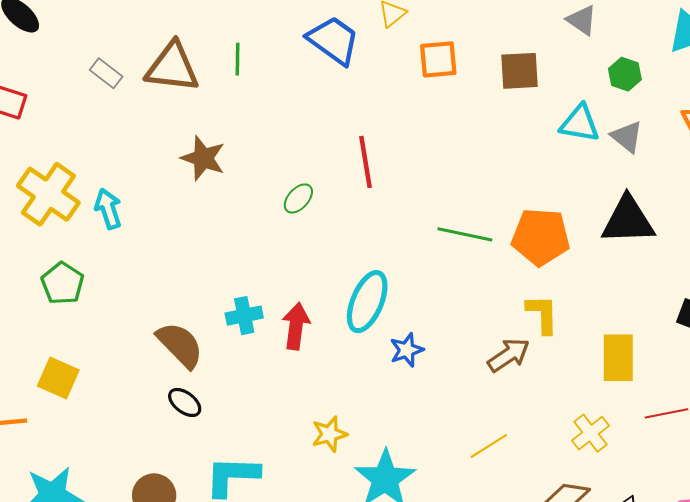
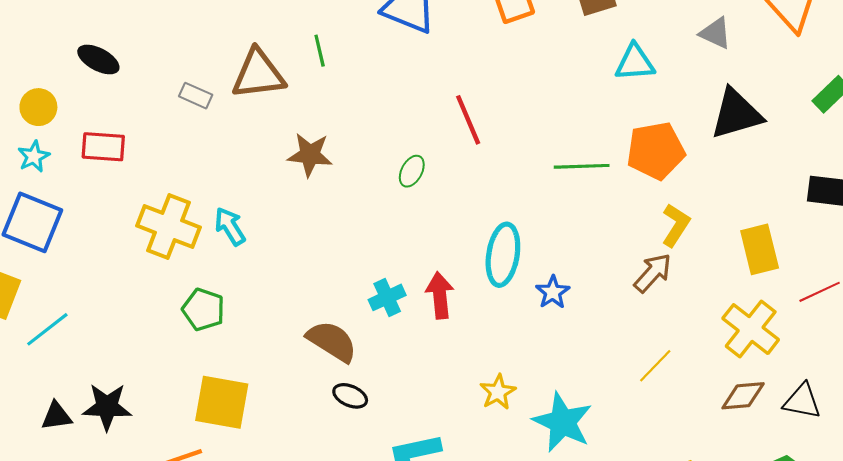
cyan triangle: (580, 123) -> (635, 62), moved
yellow L-shape: (542, 314) -> (676, 225), turned 48
yellow square: (58, 378) -> (222, 402), size x1.4
yellow cross: (591, 433) -> (751, 329), size x1.5

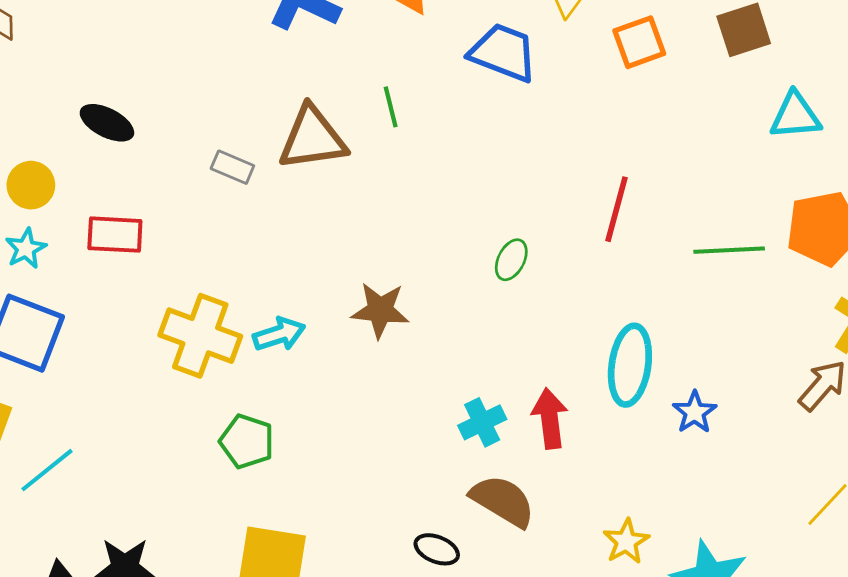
red line: (468, 120) -> (616, 209), moved, turned 39
brown star: (310, 155) -> (380, 310), moved
cyan arrow: (230, 226) -> (279, 334), turned 105
brown semicircle: (332, 341) -> (503, 501), moved

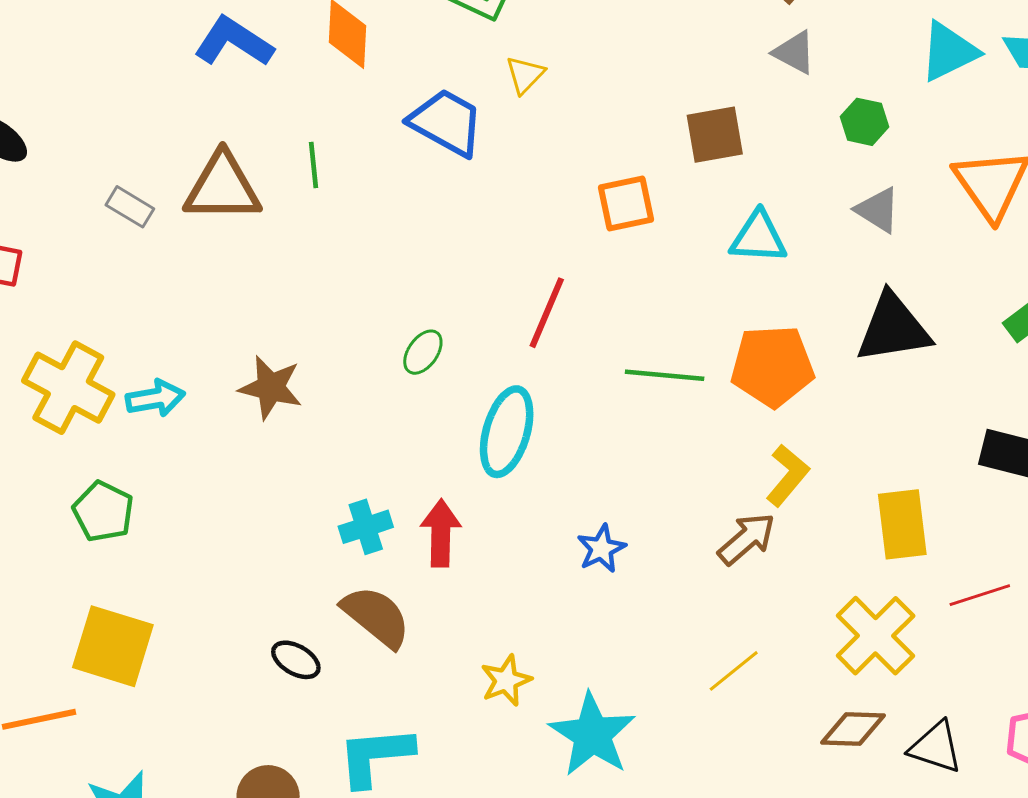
orange square: (639, 42) -> (626, 204), moved
cyan ellipse: (630, 365) -> (507, 432), moved

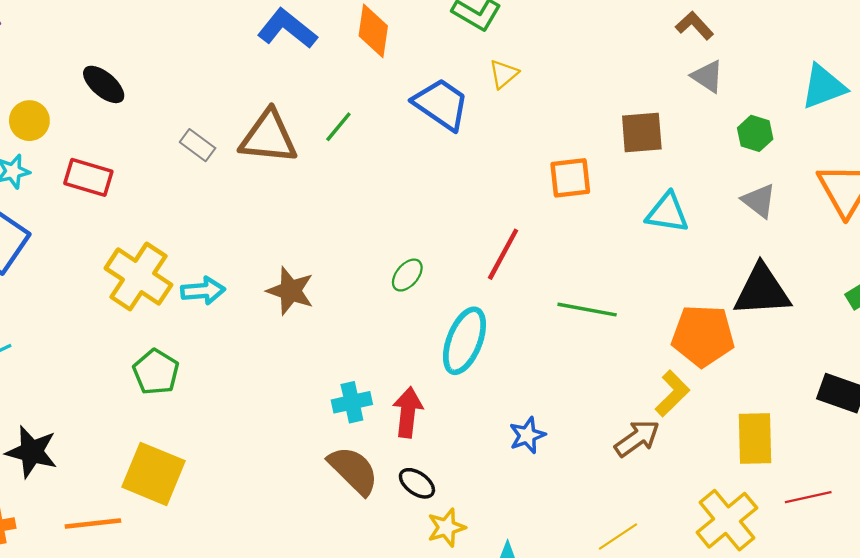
green line: (314, 165) -> (338, 127), turned 40
orange pentagon: (772, 366) -> (703, 336), moved
black ellipse: (296, 660) -> (417, 483), moved

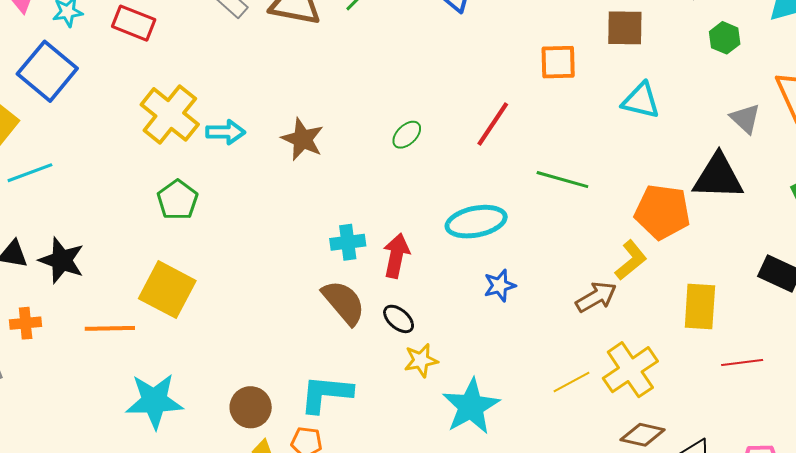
gray triangle: (759, 201) -> (745, 118), moved
cyan ellipse: (464, 341) -> (476, 222), moved, turned 52
yellow cross: (727, 520) -> (630, 370), moved

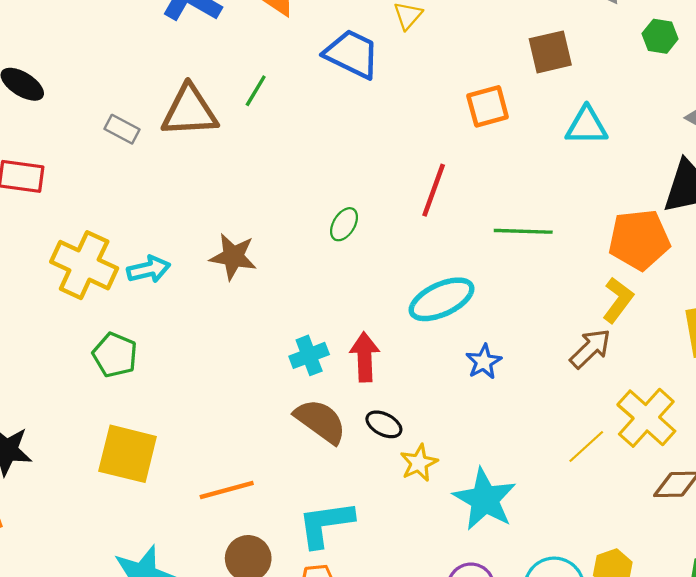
orange line: (110, 328) -> (227, 490), moved

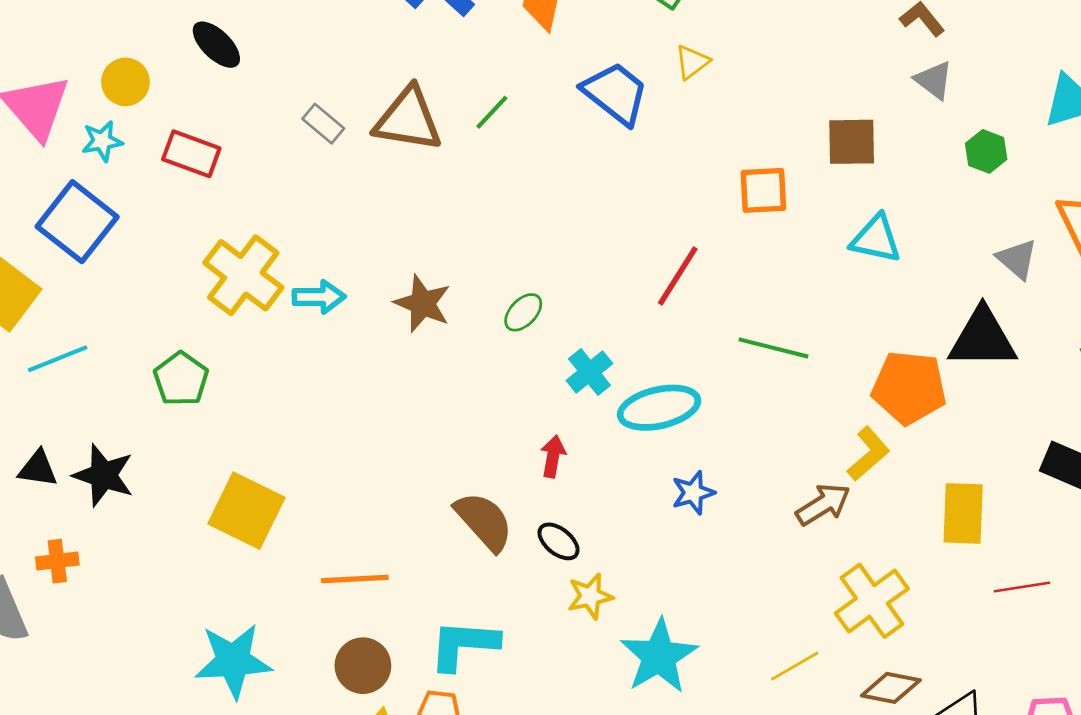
green ellipse: (344, 224) -> (523, 312), moved
green pentagon: (115, 355) -> (181, 379), moved
cyan cross: (309, 355) -> (589, 372), moved, turned -30
red arrow: (365, 357) -> (553, 456), size x0.7
yellow line: (586, 446) -> (795, 666), moved

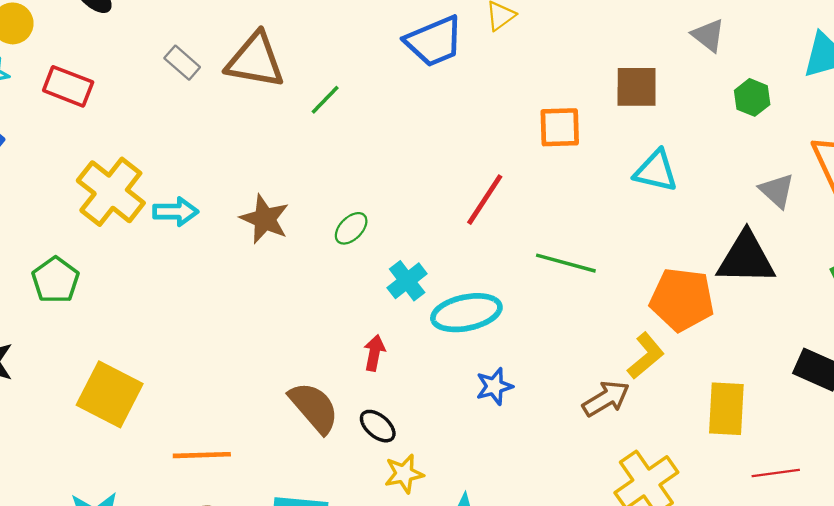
blue trapezoid: (616, 93) -> (434, 41), turned 118
green line: (492, 112) -> (325, 100), moved

